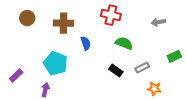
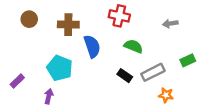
blue semicircle: (86, 43) -> (92, 46), size x1.5
gray rectangle: (142, 67) -> (153, 72), size x1.5

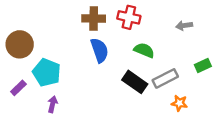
brown circle: (29, 19) -> (20, 44), moved, size x1.5
brown cross: (68, 25) -> (94, 19), moved
cyan pentagon: (60, 68) -> (47, 73), moved
black rectangle: (125, 76) -> (135, 82), size x1.5

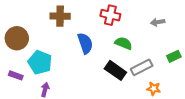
brown cross: (94, 19) -> (60, 16), moved
purple rectangle: (18, 88) -> (16, 75), turned 64

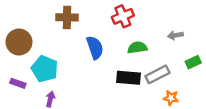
red cross: (110, 15) -> (123, 16), turned -36
gray arrow: (158, 22) -> (175, 35), moved
green semicircle: (123, 43) -> (137, 48), turned -30
black rectangle: (115, 70) -> (128, 78), turned -30

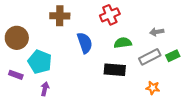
gray rectangle: (157, 74) -> (150, 57), moved

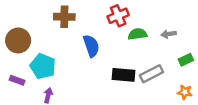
green semicircle: (123, 43) -> (137, 34), moved
gray rectangle: (150, 57) -> (151, 74), moved
orange star: (153, 88) -> (185, 92), moved

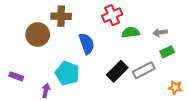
brown circle: (18, 40) -> (38, 35), moved
green rectangle: (186, 60) -> (167, 52), moved
cyan pentagon: (43, 66) -> (67, 73), moved
black rectangle: (123, 75) -> (117, 71), turned -50

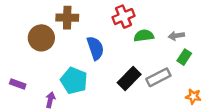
green rectangle: (167, 52) -> (184, 57), turned -32

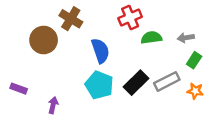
brown cross: (67, 18) -> (71, 19), turned 30
cyan pentagon: (74, 81) -> (99, 85), moved
orange star: (193, 96) -> (195, 91), moved

